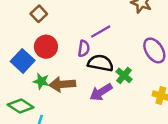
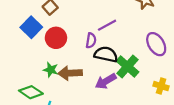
blue square: (23, 61) -> (31, 27), moved
green cross: (124, 75) -> (127, 66), size x1.5

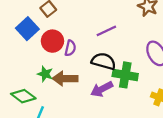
purple semicircle: (91, 40) -> (70, 48), moved
green cross: (127, 66) -> (125, 75), turned -35

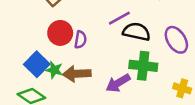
blue square: (27, 29) -> (37, 64), moved
black semicircle: (104, 61) -> (136, 32), moved

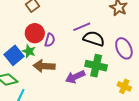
green star: (54, 70) -> (29, 51), moved

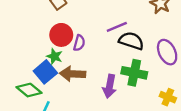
blue square: (14, 55) -> (45, 72), moved
purple arrow: (75, 77) -> (110, 86), turned -54

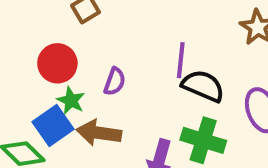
purple line: (117, 27) -> (181, 60), turned -66
red circle: (61, 35) -> (57, 63), moved

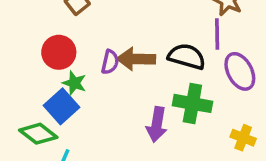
purple line: (181, 60) -> (217, 34), moved
brown arrow: (99, 133) -> (136, 59), moved

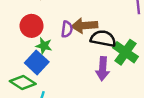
black semicircle: (187, 57) -> (103, 39), moved
green cross: (192, 103) -> (126, 52), turned 30

